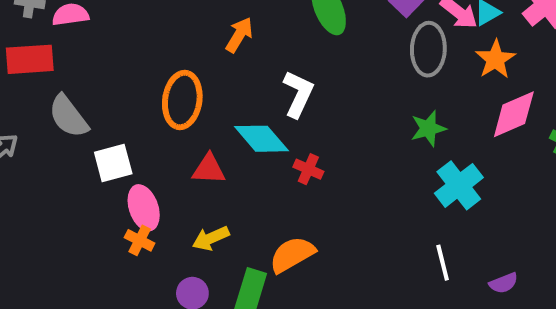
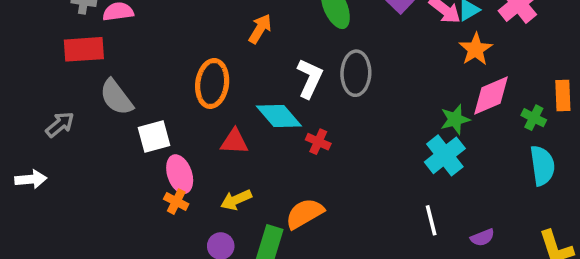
gray ellipse: (428, 49) -> (356, 73), moved
green star: (428, 128) -> (455, 119), moved

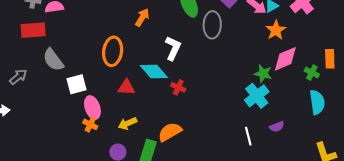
gray ellipse: (356, 73) -> (212, 25), moved
green star: (455, 119) -> (263, 74), turned 30
purple semicircle: (482, 237) -> (277, 127), moved

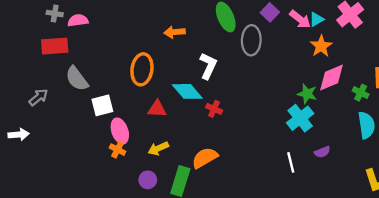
orange arrow: (142, 17) -> (175, 32), turned -126

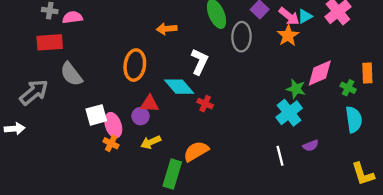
orange star: (321, 46) -> (288, 36), moved
gray arrow: (38, 97) -> (34, 92), size x1.5
white square: (102, 105) -> (96, 115), moved
purple circle: (148, 180) -> (140, 116), moved

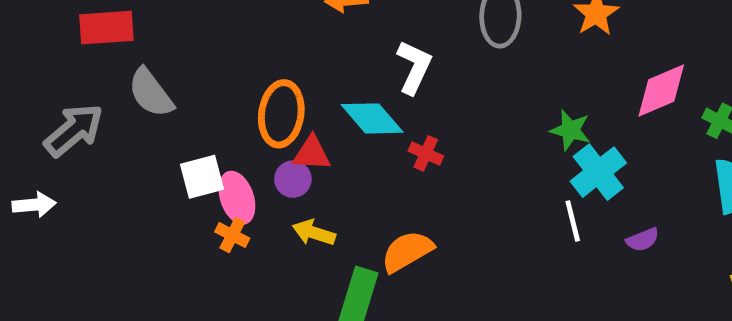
orange ellipse: (135, 65) -> (281, 114), moved
green star: (296, 89) -> (570, 130), moved
yellow arrow: (151, 142) -> (314, 233), turned 42
white line: (280, 156) -> (573, 221), moved

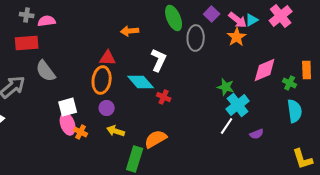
red triangle: (312, 153) -> (108, 58), moved
pink ellipse: (237, 198) -> (68, 124), moved
white line: (573, 221) -> (227, 126), turned 48

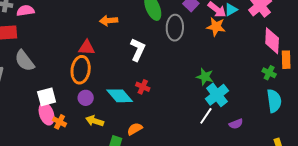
orange star: (237, 37) -> (216, 27), turned -30
pink diamond: (265, 70) -> (272, 41), moved, turned -64
cyan diamond: (141, 82) -> (120, 96), moved
orange semicircle: (156, 139) -> (135, 129), size x0.7

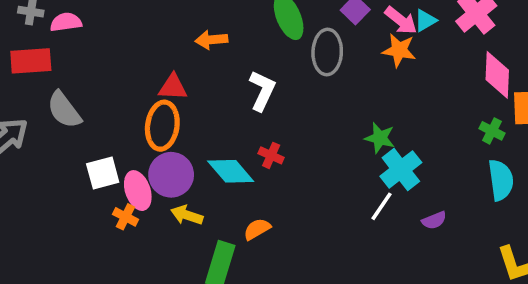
purple circle: (86, 98) -> (171, 175), size x1.6
pink ellipse: (47, 114) -> (138, 191), moved

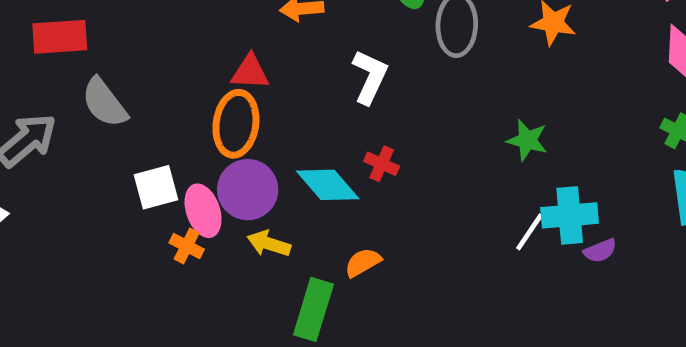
cyan cross: (401, 169) -> (570, 215), moved, turned 33

